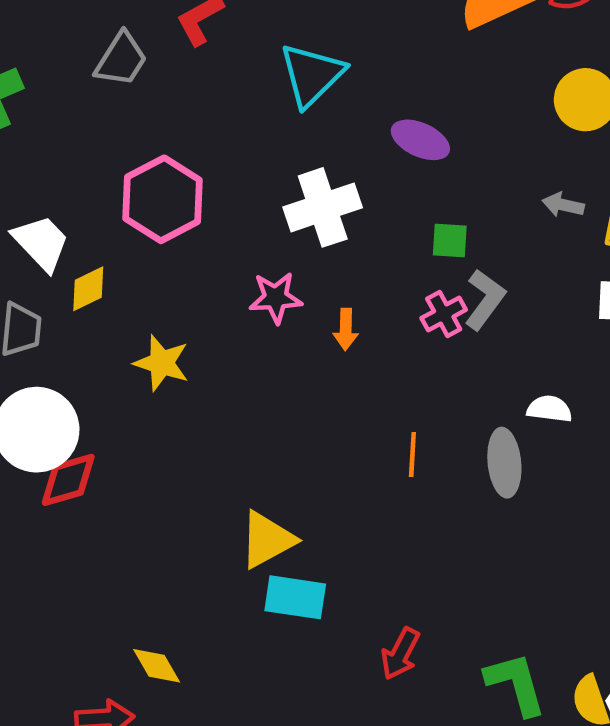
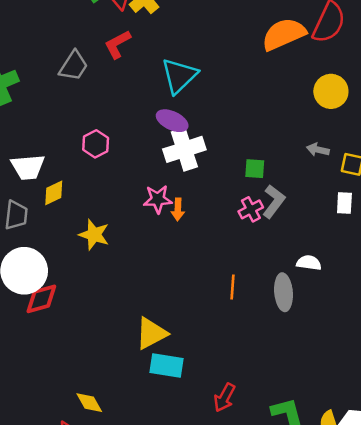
purple ellipse: (420, 140) -> (172, 121), moved
pink hexagon: (163, 199) -> (96, 144), size x0.6
white trapezoid: (41, 243) -> (28, 167), turned 128
orange arrow: (346, 329) -> (178, 209), moved

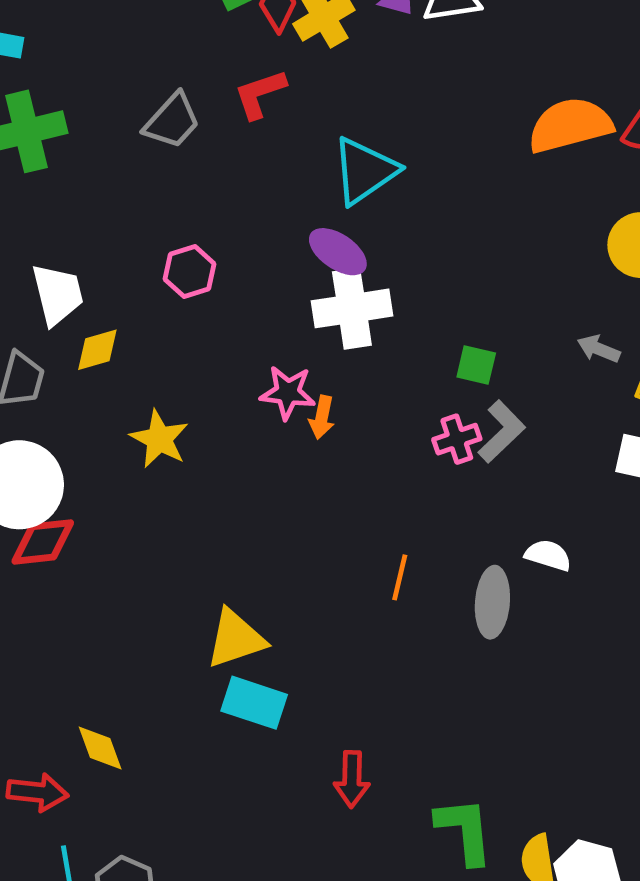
white trapezoid: (28, 167) -> (57, 294), turned -108
red arrow: (225, 398) -> (352, 779), turned -36

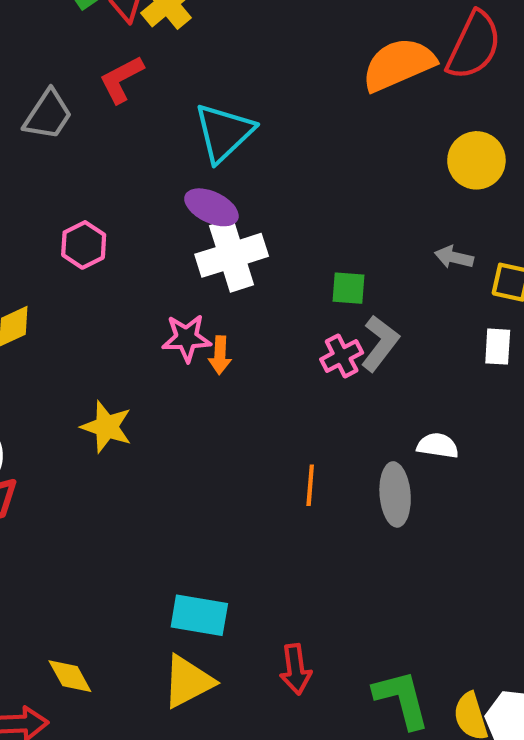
yellow star: (159, 439) -> (107, 427), moved
yellow triangle: (236, 639) -> (188, 682), moved

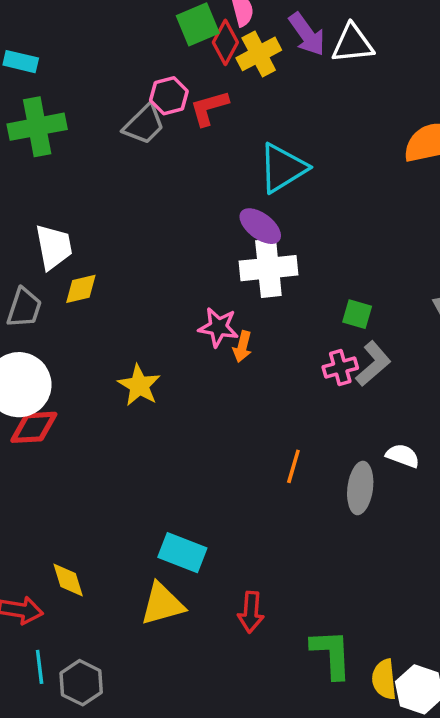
pink hexagon: (84, 245) -> (169, 96), moved

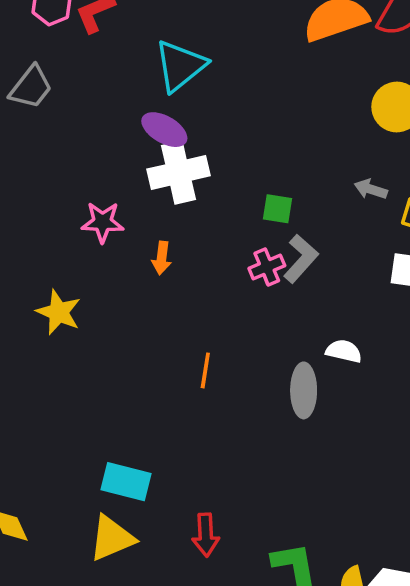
gray trapezoid: (144, 124) -> (31, 87), moved
pink star: (218, 327) -> (103, 222), moved
orange line: (293, 466) -> (205, 370), moved

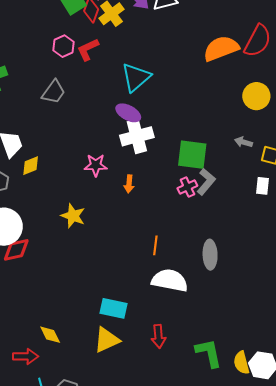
green square: (277, 209) -> (192, 155), size x1.8
white semicircle: (344, 351) -> (170, 280), moved, size x1.8

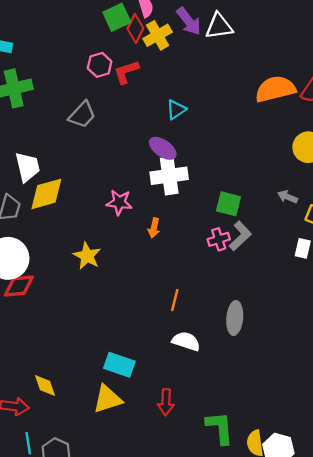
cyan triangle: (136, 77) -> (176, 110), size x0.6
green square: (192, 155) -> (229, 204), size x0.7
yellow diamond: (31, 166) -> (46, 194), size x1.6
white semicircle: (170, 280) -> (186, 341), size x0.7

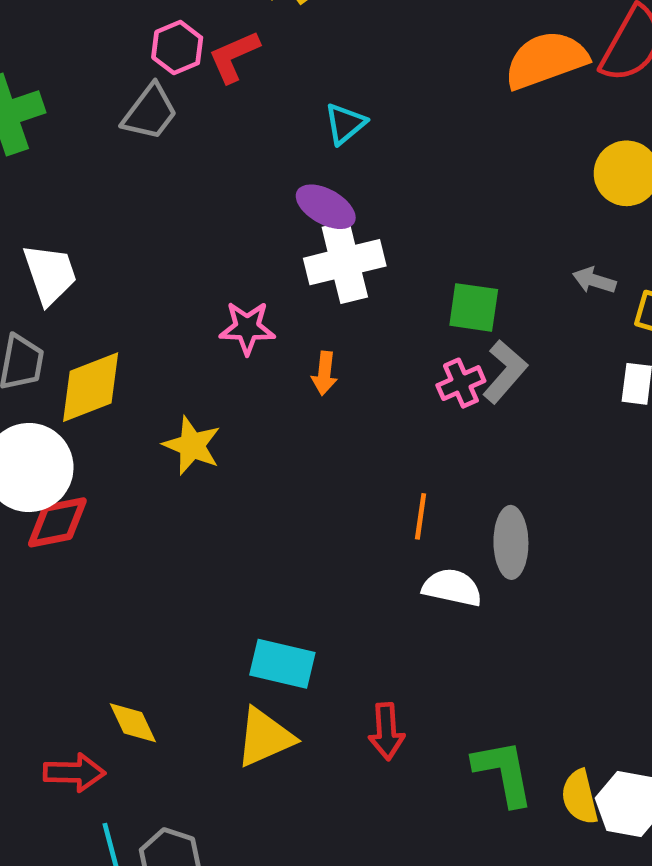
gray trapezoid: (82, 115) -> (150, 112), moved
yellow diamond: (46, 194) -> (91, 387), moved
orange line: (175, 300) -> (421, 516), moved
white semicircle: (186, 341) -> (452, 588), moved

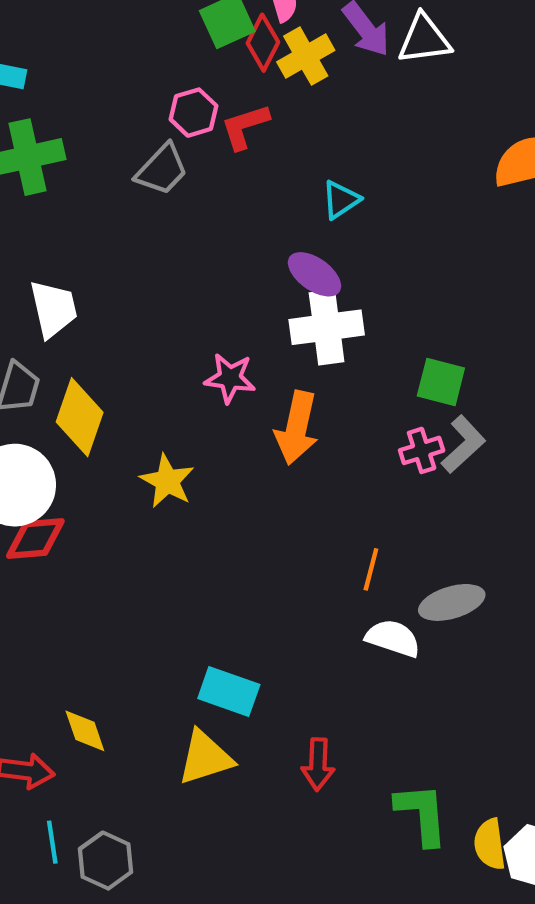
orange arrow: (324, 373) -> (297, 428), size x1.8
yellow diamond: (91, 387) -> (80, 417), turned -56
gray ellipse: (511, 542) -> (452, 602), turned 68

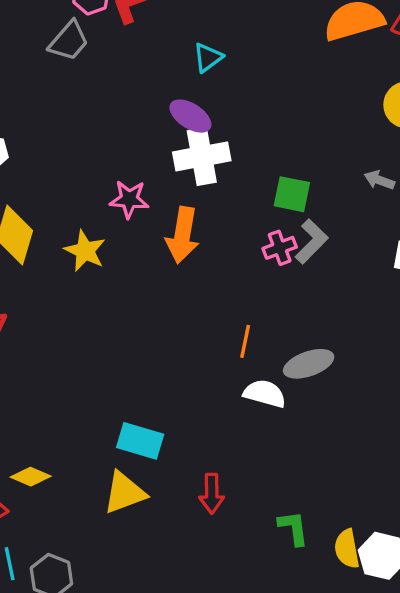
yellow star: (167, 481) -> (85, 251), moved
yellow diamond: (85, 731) -> (31, 477), turned -45
green L-shape: (422, 814) -> (293, 528), size x0.7

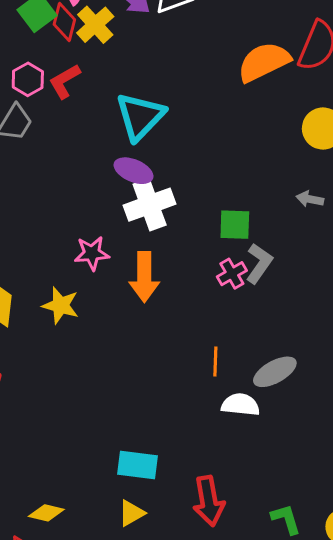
cyan triangle: (208, 58) -> (140, 116), size x1.8
yellow triangle: (124, 493) -> (131, 513), size x0.7
red arrow: (212, 494) -> (209, 501), size x1.4

